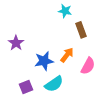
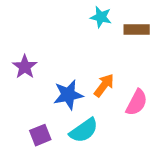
brown rectangle: (81, 30) -> (137, 30), moved, turned -70

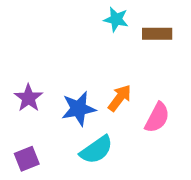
purple star: (25, 67) -> (29, 98), moved
purple square: (40, 135) -> (27, 159), moved

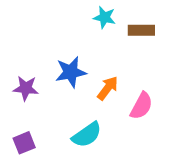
purple star: (29, 98) -> (26, 88), turned -30
blue star: (79, 109) -> (71, 72), moved

